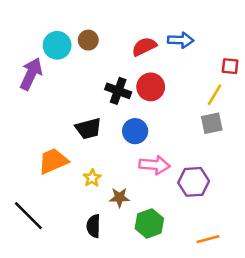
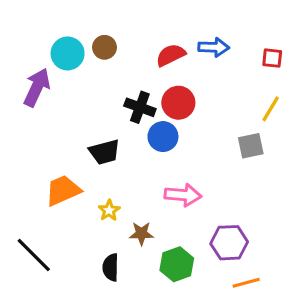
red square: (230, 66) -> (272, 58), moved
yellow line: (214, 95) -> (271, 109), moved
blue circle: (135, 131) -> (163, 137), moved
purple hexagon: (194, 182) -> (229, 243), moved

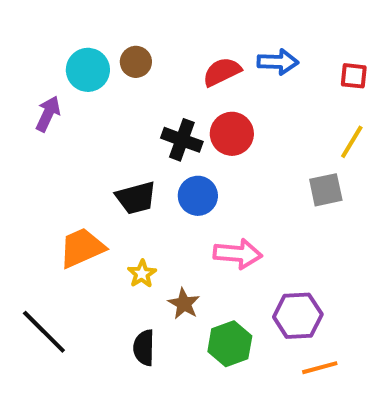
purple arrow: (37, 87) -> (48, 114), size x0.7
blue circle: (163, 137) -> (198, 196), moved
brown star: (141, 233) -> (184, 304), turned 30

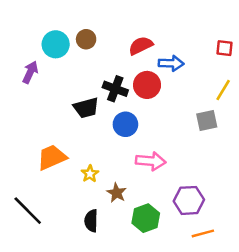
blue arrow: (278, 62) -> (171, 63), moved
black trapezoid: (136, 198) -> (86, 108), moved

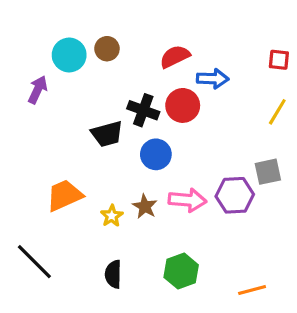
gray square: (207, 120) -> (268, 172), moved
brown star: (117, 193) -> (145, 206), moved
purple hexagon: (189, 200) -> (235, 195), moved

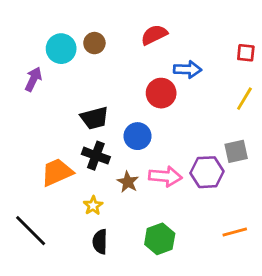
red semicircle: (175, 57) -> (154, 35), moved
black cross: (143, 110) -> (96, 156), moved
yellow star: (112, 216) -> (93, 206), moved
orange line: (252, 290) -> (235, 232), moved

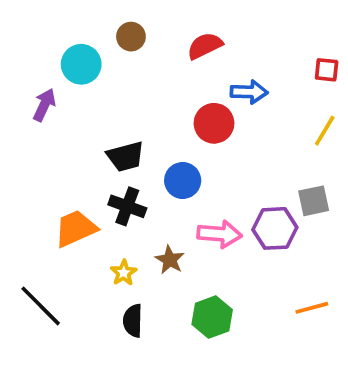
brown circle: (94, 43) -> (131, 37), moved
brown star: (128, 182) -> (170, 260), moved

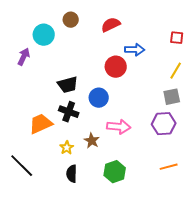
gray square: (314, 201) -> (172, 97), moved
purple hexagon: (275, 228) -> (164, 124), moved

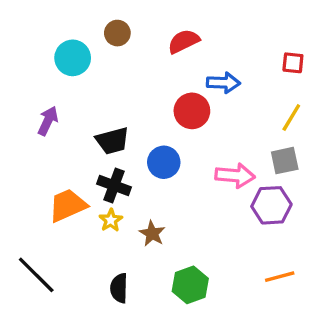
purple arrow: (24, 57) -> (48, 121), moved
pink arrow: (119, 127) -> (235, 176), moved
yellow star: (67, 148) -> (111, 220), moved

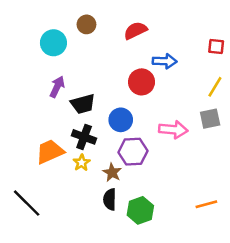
purple arrow: (48, 121) -> (57, 87), moved
purple hexagon: (271, 205) -> (133, 152), moved
black semicircle: (119, 288) -> (110, 199), moved

